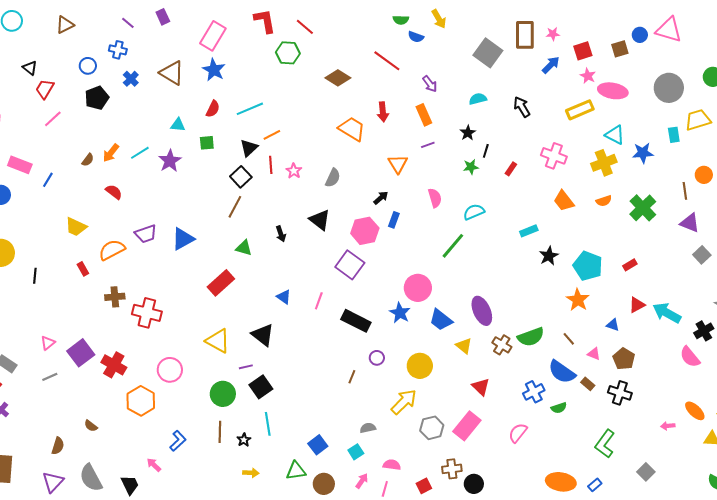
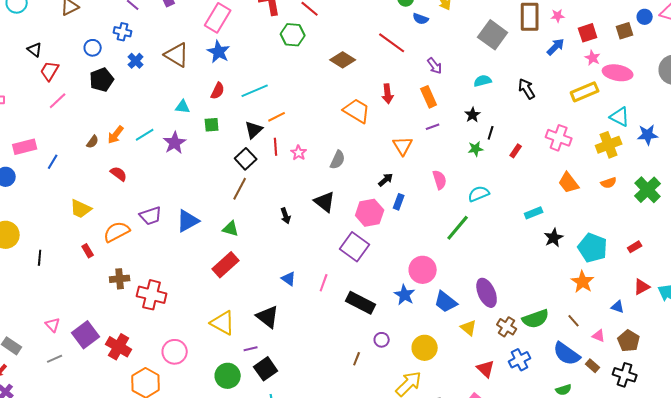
pink rectangle: (20, 165) -> (25, 147), turned -35
green triangle: (244, 248) -> (231, 229), moved
pink triangle: (48, 343) -> (53, 325), turned -35
blue cross: (534, 392) -> (520, 360), moved

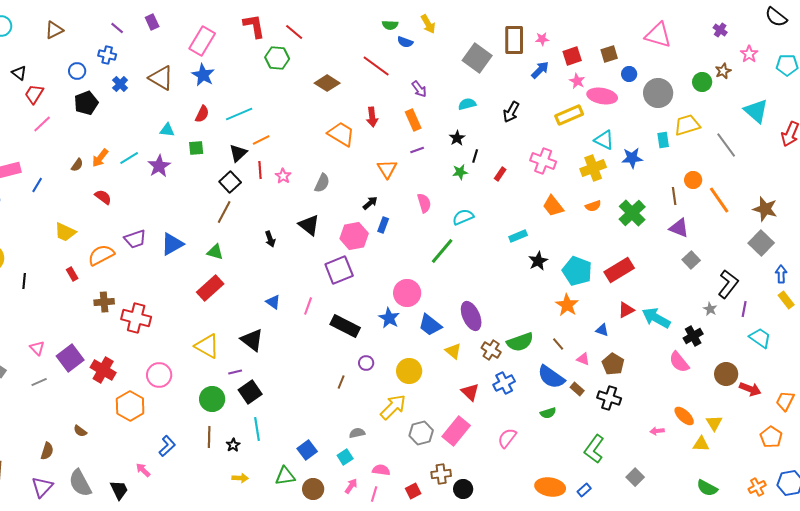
blue circle: (645, 17) -> (629, 74), moved
black arrow: (527, 89) -> (511, 112), turned -120
purple square: (355, 247) -> (339, 270), turned 32
red rectangle: (635, 247) -> (619, 270), size x2.0

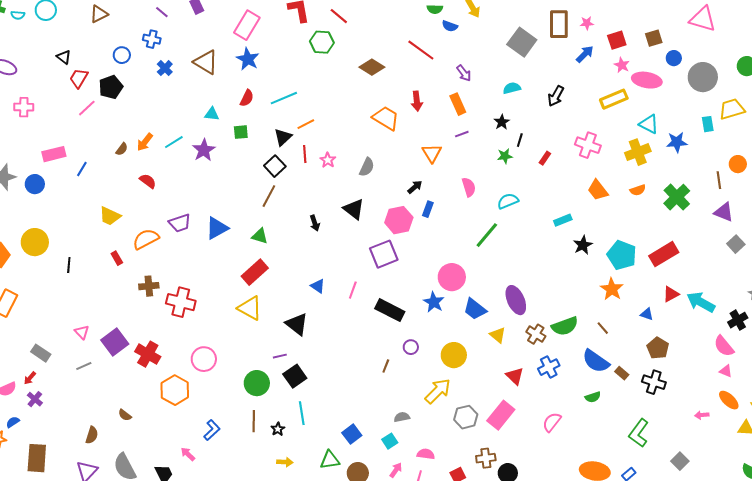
black pentagon: (86, 103) -> (111, 87), moved
yellow triangle: (207, 346) -> (250, 308), moved
pink triangle: (583, 359) -> (726, 371), moved

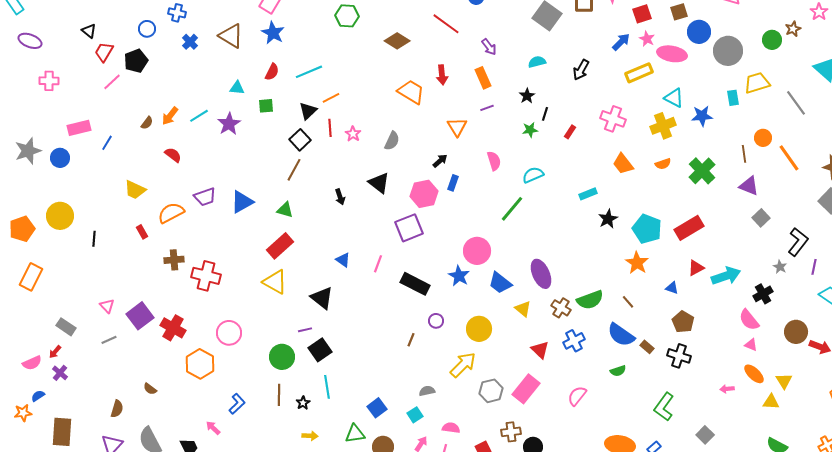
blue arrow: (585, 54) -> (621, 42), moved
blue circle: (674, 58) -> (699, 32), size x1.5
cyan arrow: (701, 302) -> (726, 276), turned 132

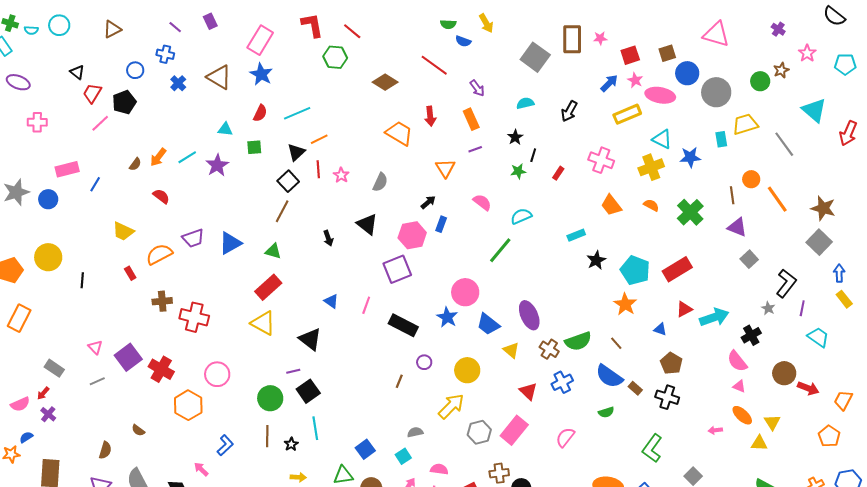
pink semicircle: (494, 161) -> (482, 202), turned -36
orange semicircle: (663, 164) -> (651, 205), turned -133

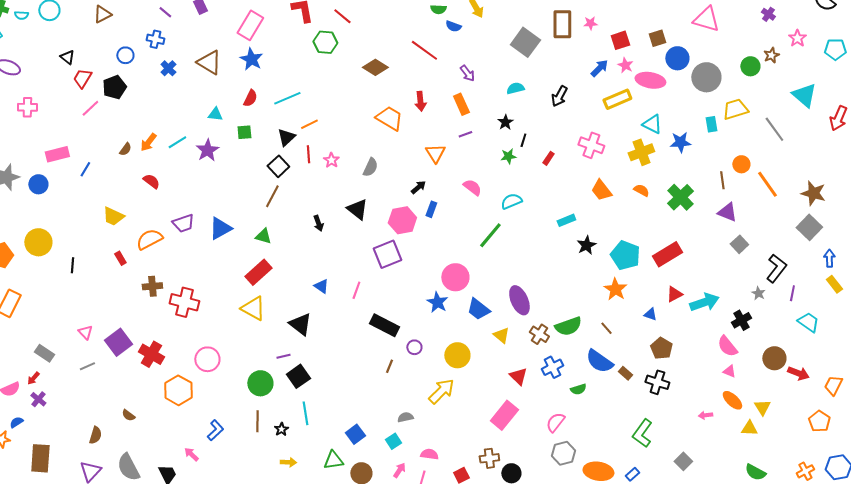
black rectangle: (403, 325) -> (384, 325), moved
green semicircle: (606, 412) -> (578, 389), moved
gray hexagon: (479, 432) -> (563, 453), moved

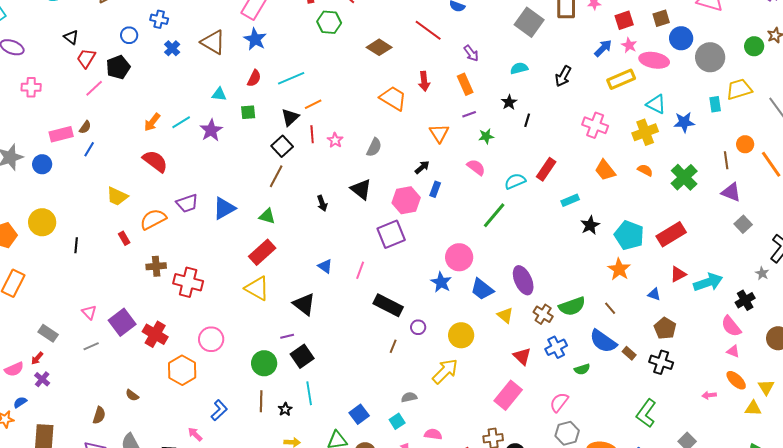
brown semicircle: (125, 149) -> (85, 127), moved
green star: (508, 156) -> (486, 136), moved
red rectangle: (548, 158) -> (546, 169), moved, size x1.6
red semicircle: (151, 181) -> (155, 161), size x1.5

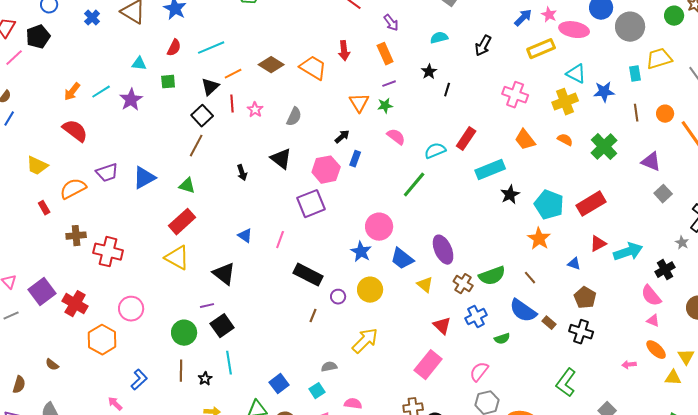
brown diamond: (379, 47) -> (271, 65), moved
green star: (486, 136) -> (385, 106), moved
brown line: (726, 160) -> (636, 113), moved
cyan rectangle: (570, 200) -> (490, 170), size x1.6
yellow circle: (461, 335) -> (370, 290), moved

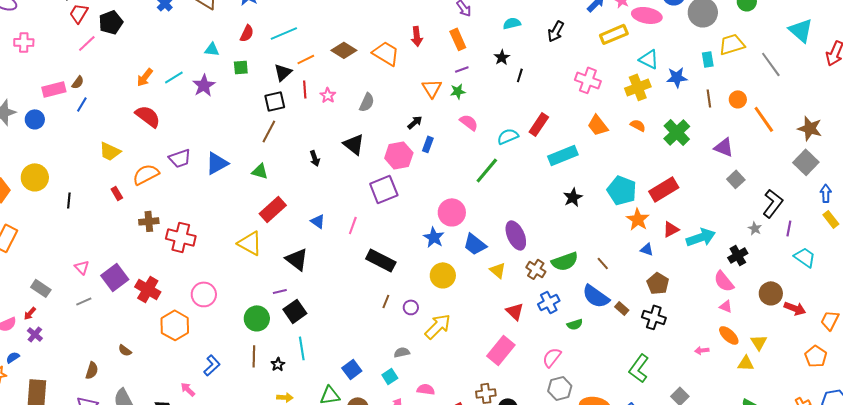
black square: (202, 116) -> (275, 101), turned 30
black star: (510, 195) -> (573, 197), moved
red rectangle: (182, 222) -> (273, 209), moved
orange star: (539, 239) -> (638, 219), moved
purple circle: (338, 297) -> (411, 307), moved

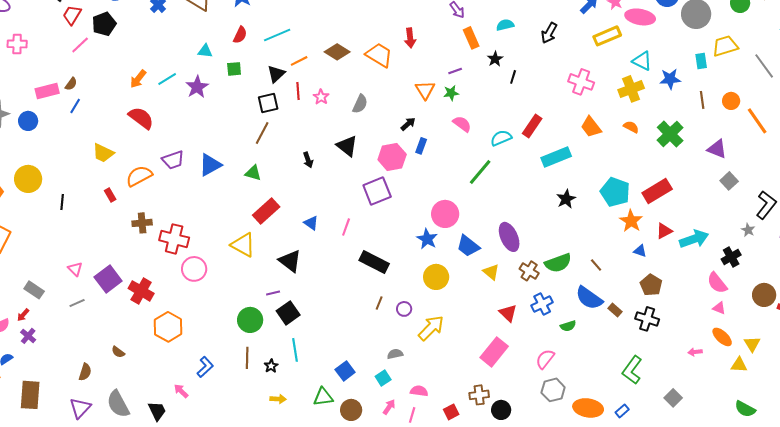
orange rectangle: (458, 39) -> (471, 38), moved
pink circle: (204, 294) -> (194, 269), moved

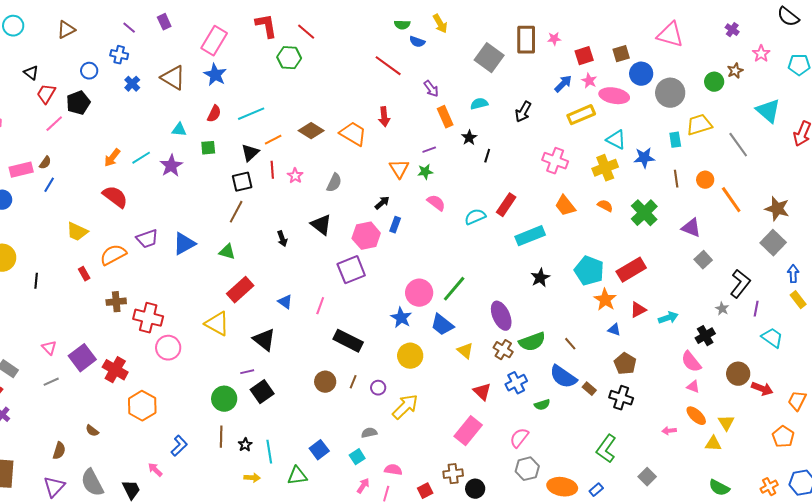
green line: (480, 172) -> (454, 289), moved
purple ellipse: (509, 237) -> (501, 316), moved
cyan arrow: (694, 239) -> (668, 318), size x0.7
cyan line: (295, 350) -> (269, 452), moved
brown circle: (351, 410) -> (325, 382), moved

